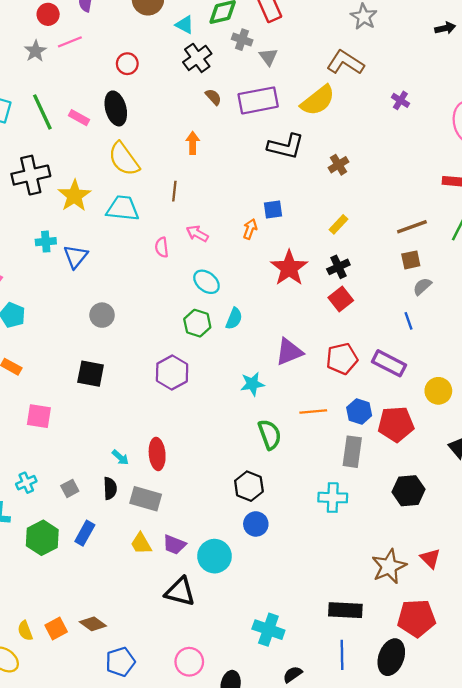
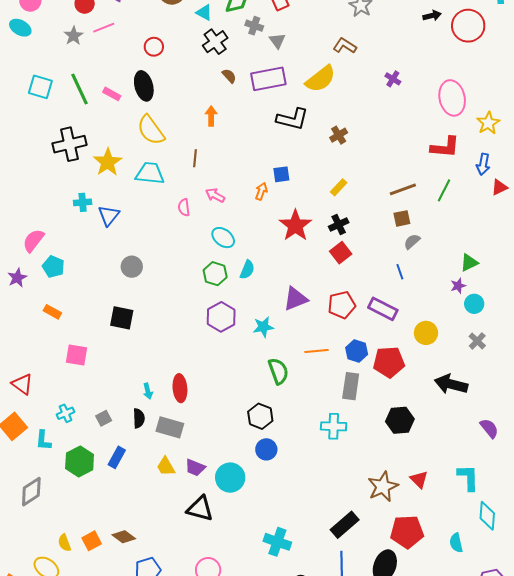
brown L-shape: (345, 63) -> (345, 46), size x0.7
purple hexagon: (172, 372) -> (221, 317), moved
cyan arrow: (120, 457) -> (148, 391), turned 35
black rectangle: (345, 610) -> (345, 525), turned -44

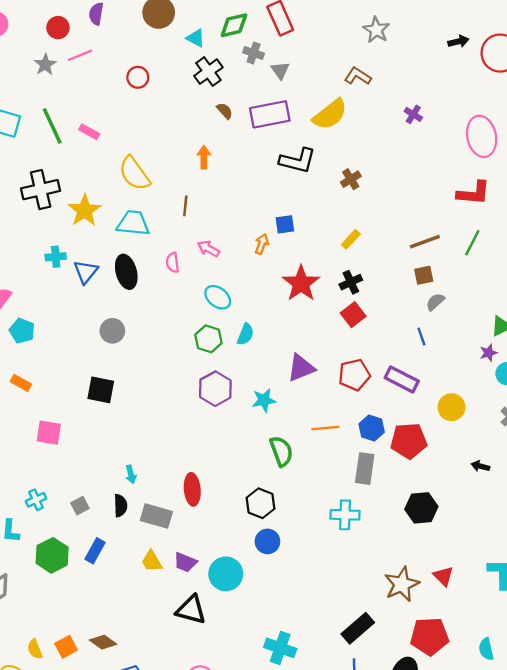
black ellipse: (144, 86) -> (126, 272), moved
black arrow: (451, 384) -> (480, 466), size x0.5
red ellipse: (180, 388) -> (192, 489), moved

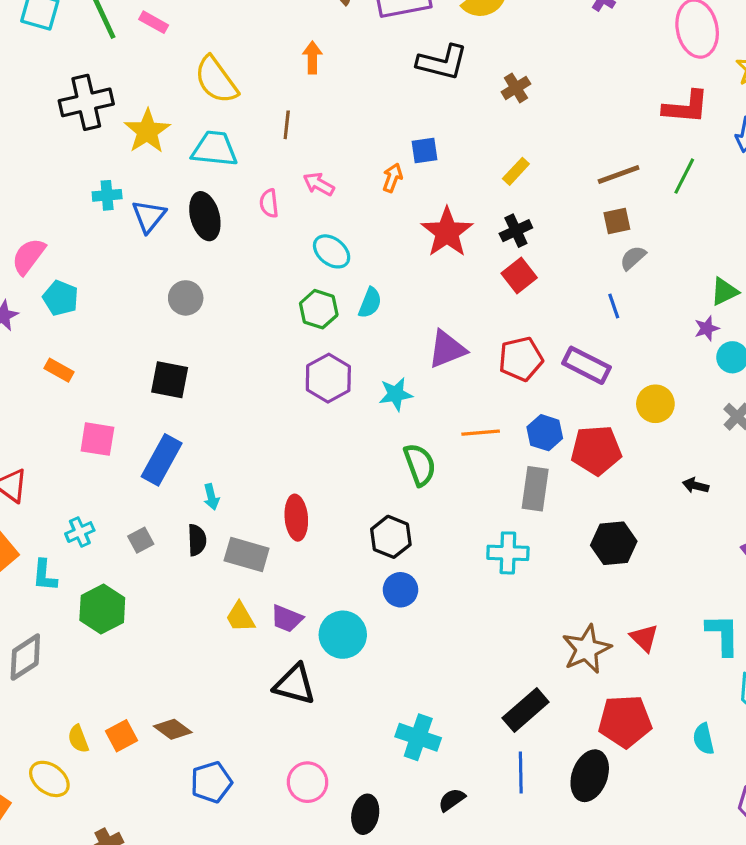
blue rectangle: (95, 551) -> (162, 460), moved, size x1.4

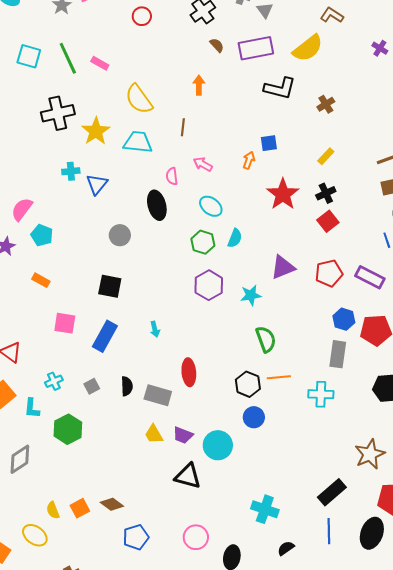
black ellipse: (205, 216) -> (157, 205), moved
orange line: (481, 433) -> (279, 377), moved
cyan arrow: (211, 497) -> (155, 329), moved

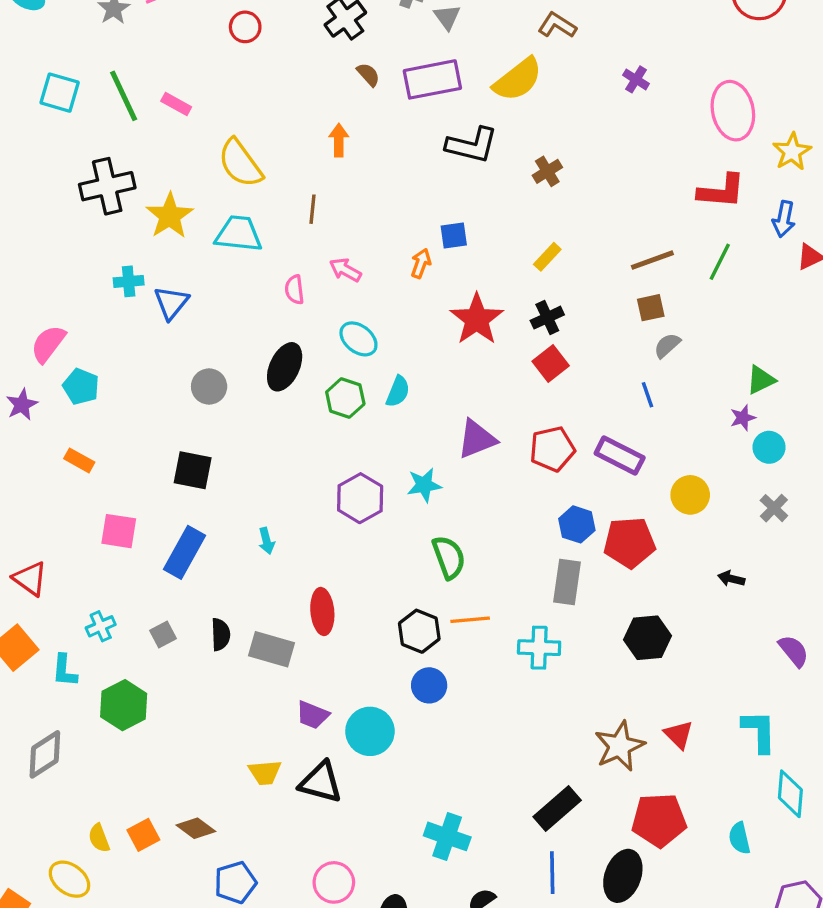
black ellipse: (157, 205) -> (285, 367), moved, turned 40
purple hexagon: (209, 285) -> (360, 498), moved
yellow trapezoid: (154, 434) -> (265, 772), moved, turned -65

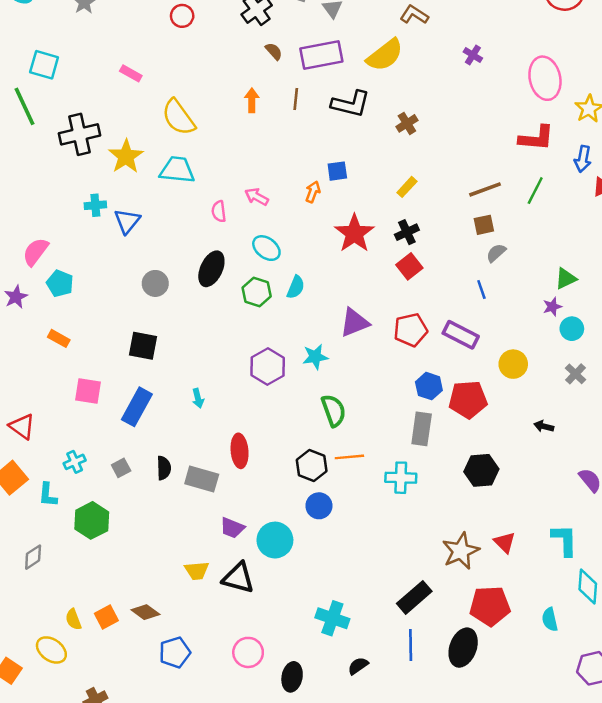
green line: (124, 96) -> (25, 106), moved
brown line: (312, 209) -> (296, 99), moved
gray diamond: (45, 754) -> (33, 557), size x0.7

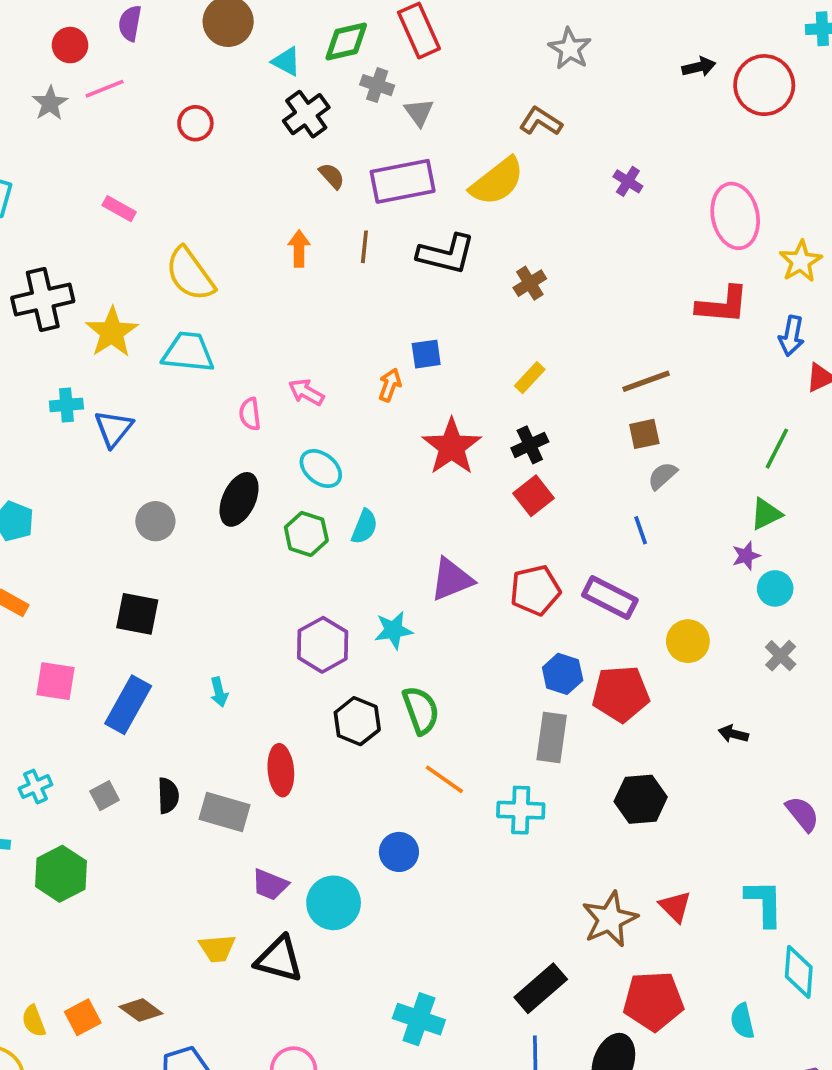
green line: (535, 191) -> (777, 449), moved
orange line: (349, 457) -> (444, 779), turned 40
black hexagon: (312, 465) -> (357, 721), moved

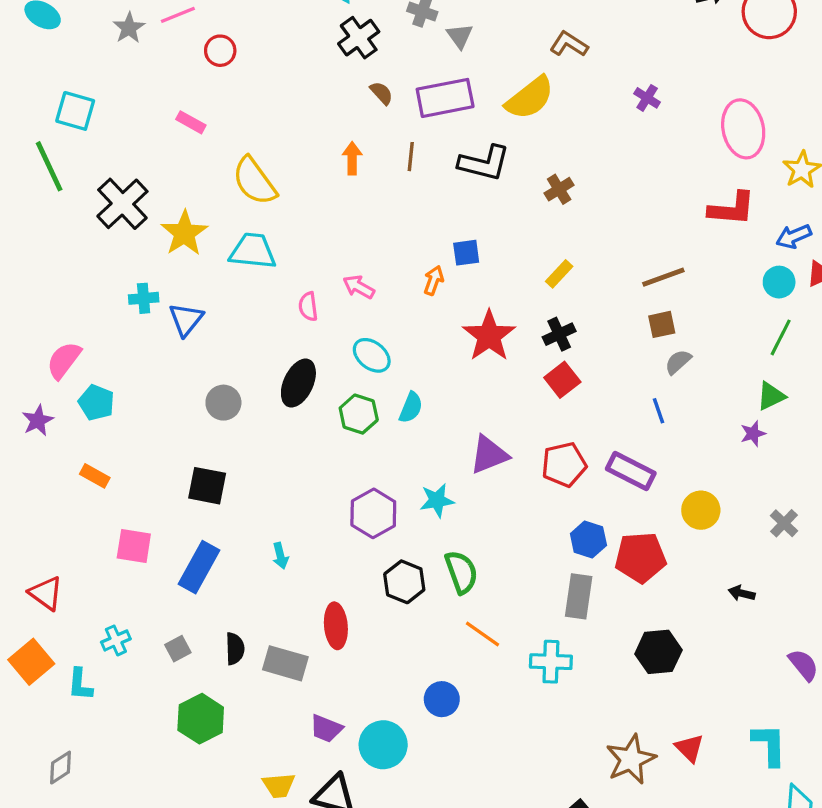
red circle: (195, 123) -> (220, 51), moved
black cross: (43, 299) -> (122, 204), turned -30
blue arrow: (791, 336) -> (794, 236), turned 56
cyan circle: (775, 588) -> (779, 282), moved
green hexagon: (61, 874) -> (201, 719), moved

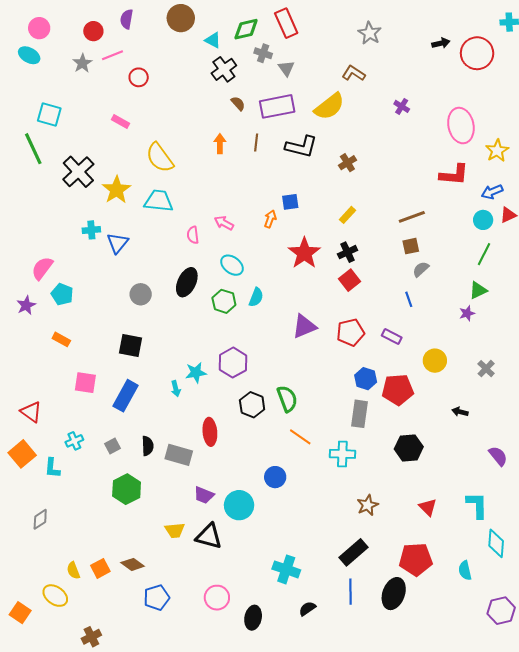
purple rectangle: (631, 471) -> (392, 336), size x0.7
cyan star: (437, 500) -> (196, 373), moved
brown star: (631, 759) -> (368, 505), moved, size x0.7

